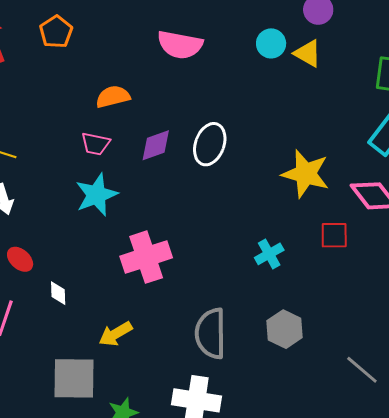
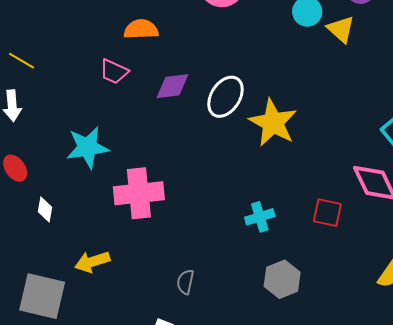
yellow star: (306, 174) -> (273, 123), moved
cyan star: (96, 195) -> (87, 147), moved
gray hexagon: (285, 329) -> (282, 279), moved
gray semicircle: (211, 333) -> (185, 282), size x0.5

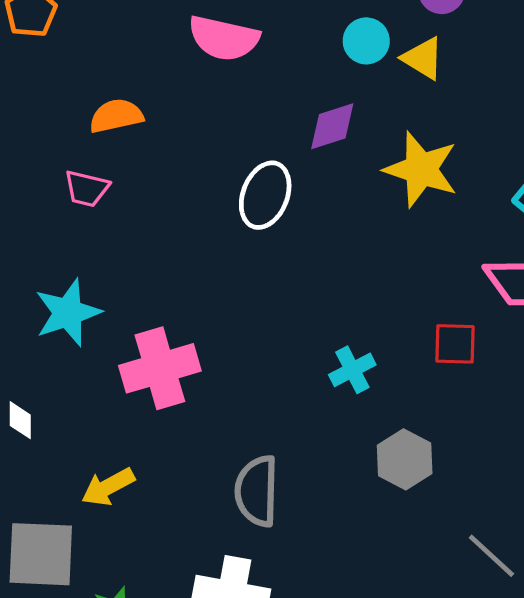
purple diamond: (172, 86) -> (332, 126), moved
yellow star: (273, 123) -> (421, 169), moved
gray semicircle: (185, 282) -> (257, 491), size x1.8

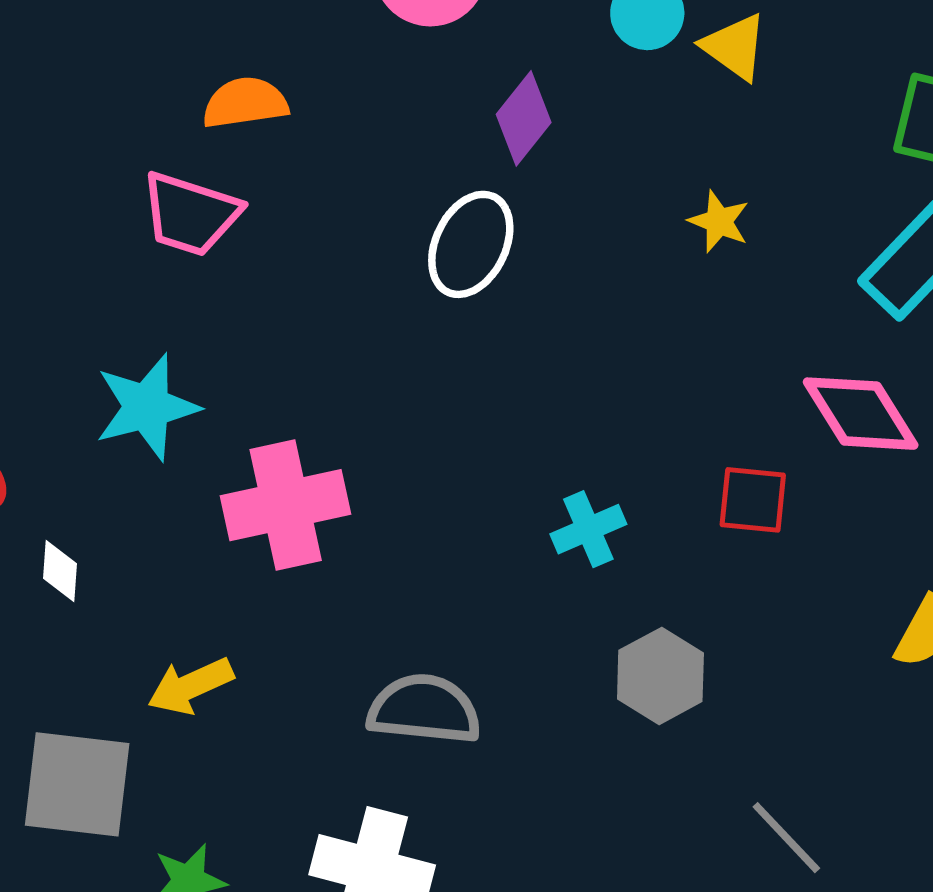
purple diamond: (332, 126) -> (524, 118), moved, turned -38
yellow star: (421, 169) -> (719, 222), size x0.5
pink trapezoid: (87, 189) -> (191, 214), size x1.4
gray semicircle: (257, 491) -> (424, 709), turned 90

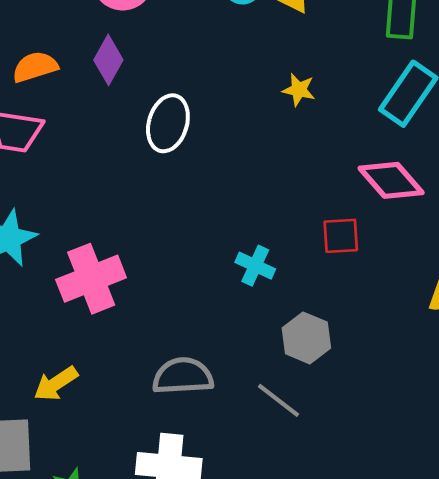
purple diamond: (524, 118) -> (108, 60), moved
cyan cross: (588, 529) -> (255, 266), turned -33
gray line: (786, 838) -> (278, 400), moved

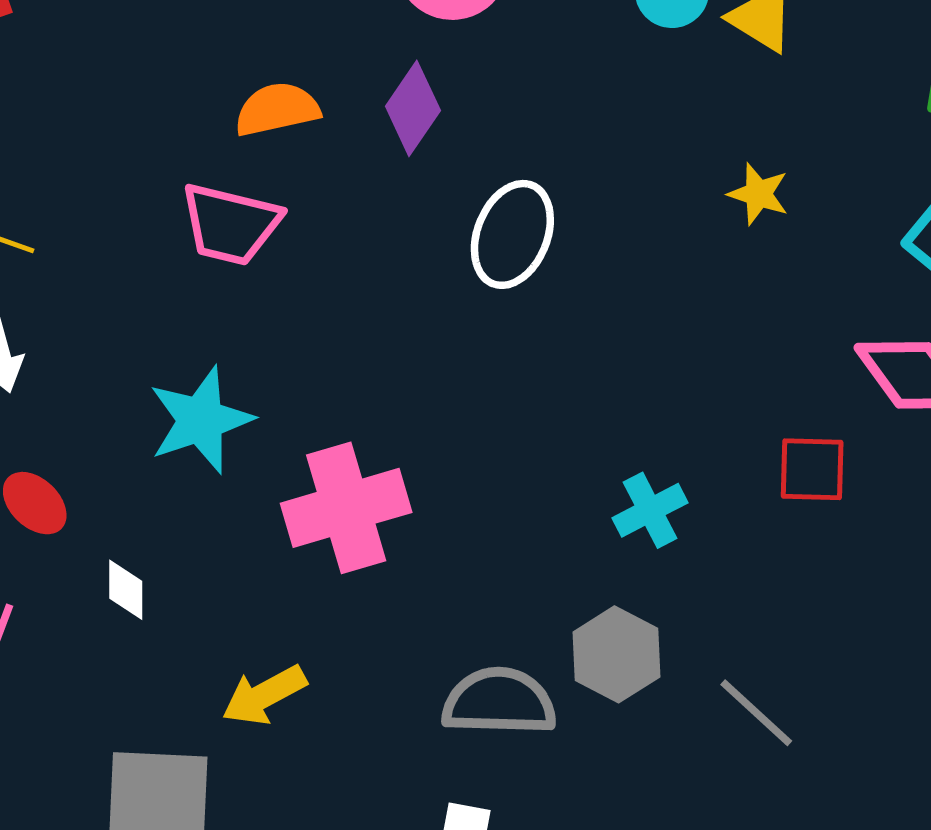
cyan cross: (255, 266) -> (650, 510), turned 33
gray hexagon: (306, 338) -> (617, 654), moved
gray line: (278, 400) -> (756, 713), moved

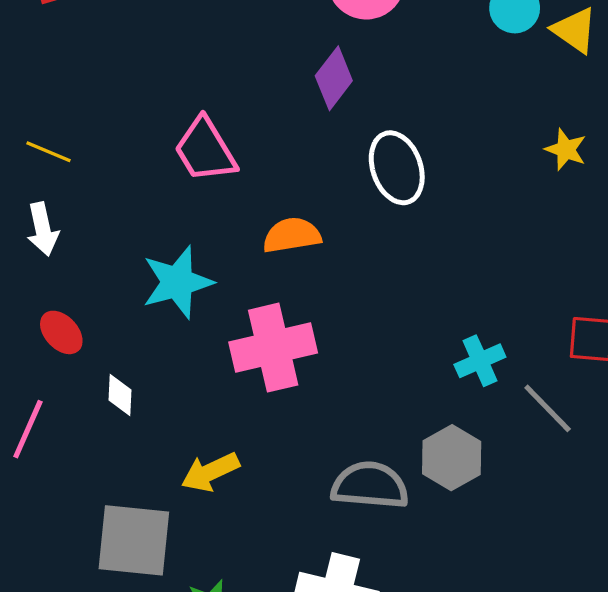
orange semicircle: (277, 109) -> (292, 235), moved
pink trapezoid: (230, 224) -> (205, 150), turned 42
white ellipse: (512, 234) -> (397, 168), turned -44
gray line: (756, 713) -> (548, 408), moved

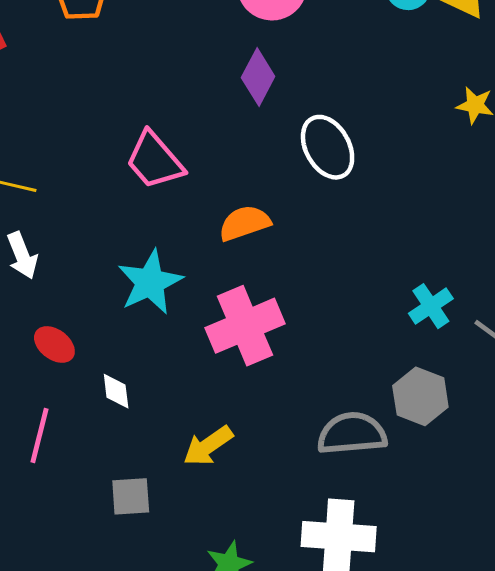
gray square: (134, 540) -> (131, 496), moved, size x0.6

